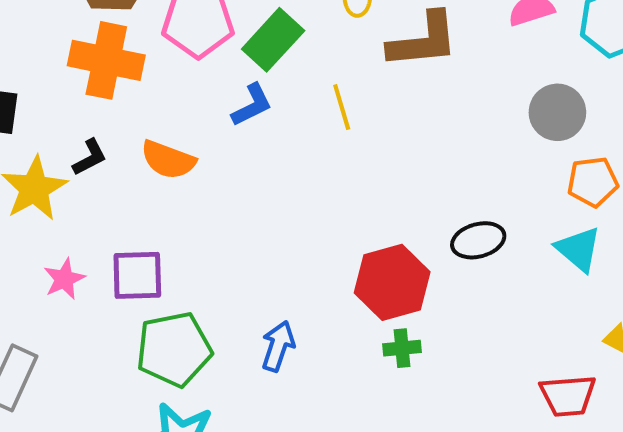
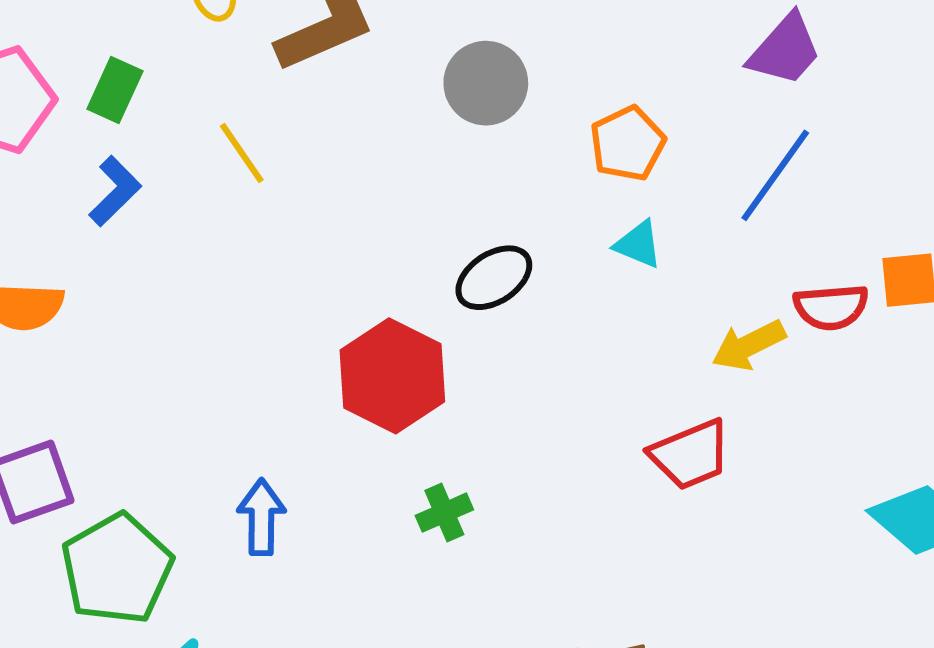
green rectangle: (273, 40) -> (115, 90), size x0.7
gray circle: (557, 112) -> (486, 83), moved
cyan triangle: (578, 249) -> (638, 244), size x0.7
green cross: (402, 348) -> (444, 513), moved

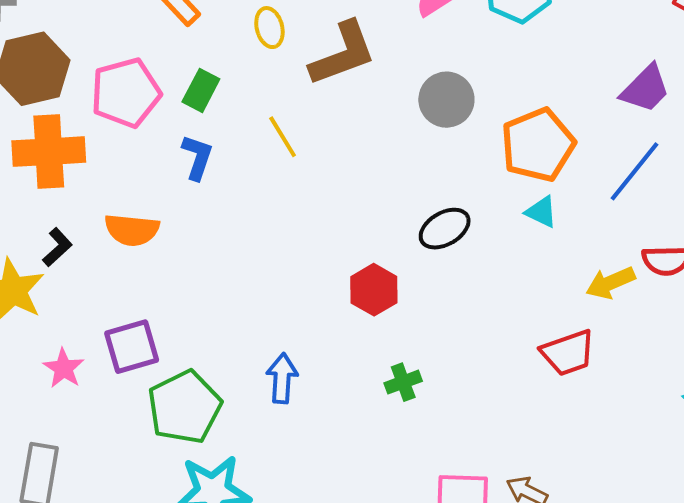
orange pentagon: (628, 144) -> (538, 145), size x1.5
blue L-shape: (115, 191) -> (197, 157), turned -30
red hexagon: (392, 376) -> (374, 290), size x0.7

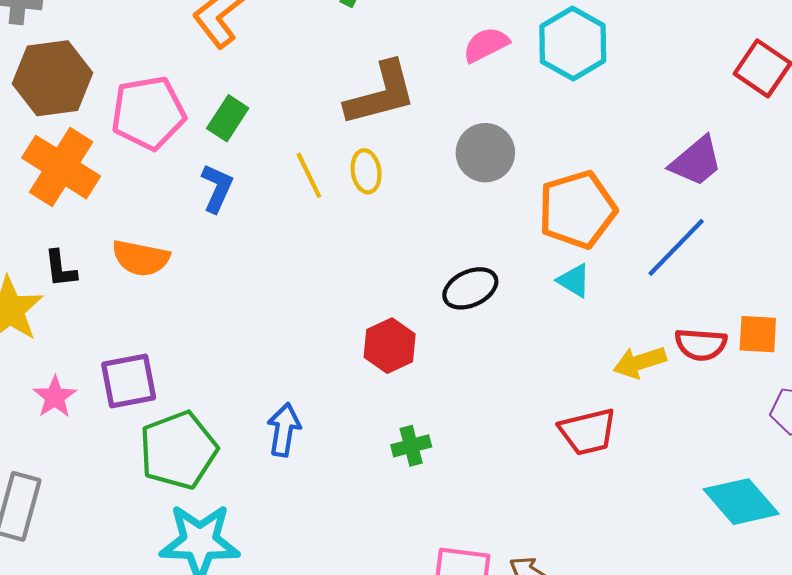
yellow ellipse: (269, 28) -> (366, 171), moved
orange cross: (49, 152) -> (61, 167), turned 30
black L-shape: (57, 247) -> (60, 269), turned 120

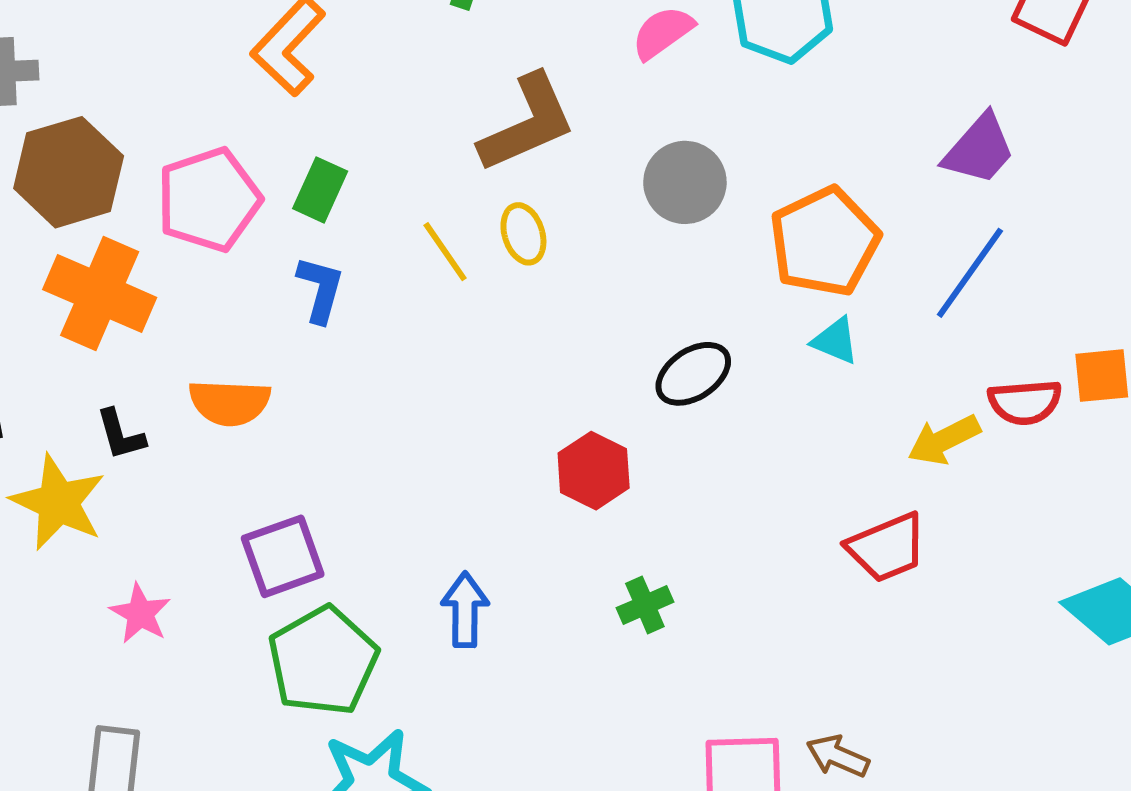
purple square: (129, 381) -> (283, 556), moved

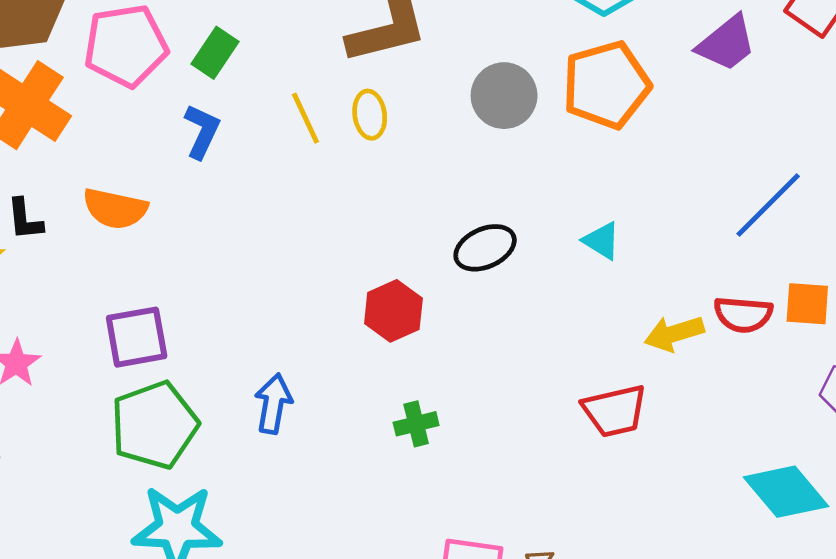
purple trapezoid: (979, 149) -> (726, 43), moved
orange pentagon: (825, 242) -> (606, 85), moved
blue line: (970, 273) -> (768, 205), moved

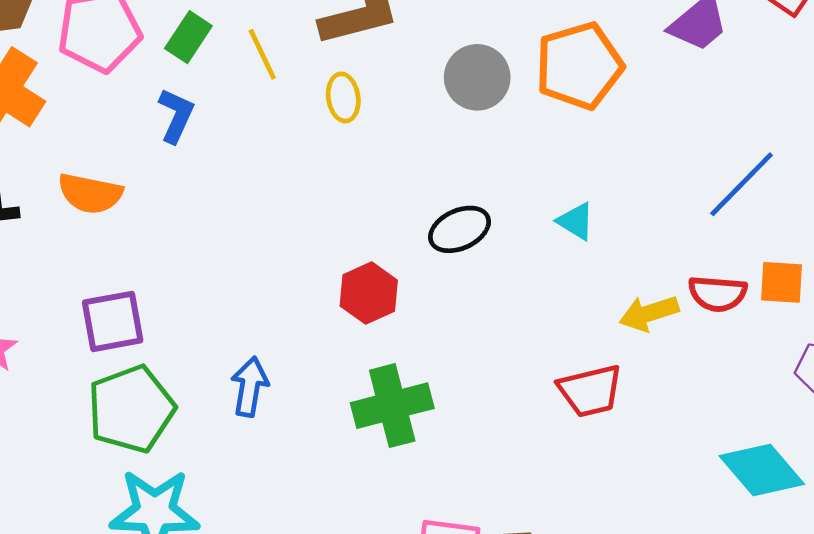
yellow line: (305, 118) -> (262, 54), moved
green cross: (416, 424) -> (392, 406), size x1.8

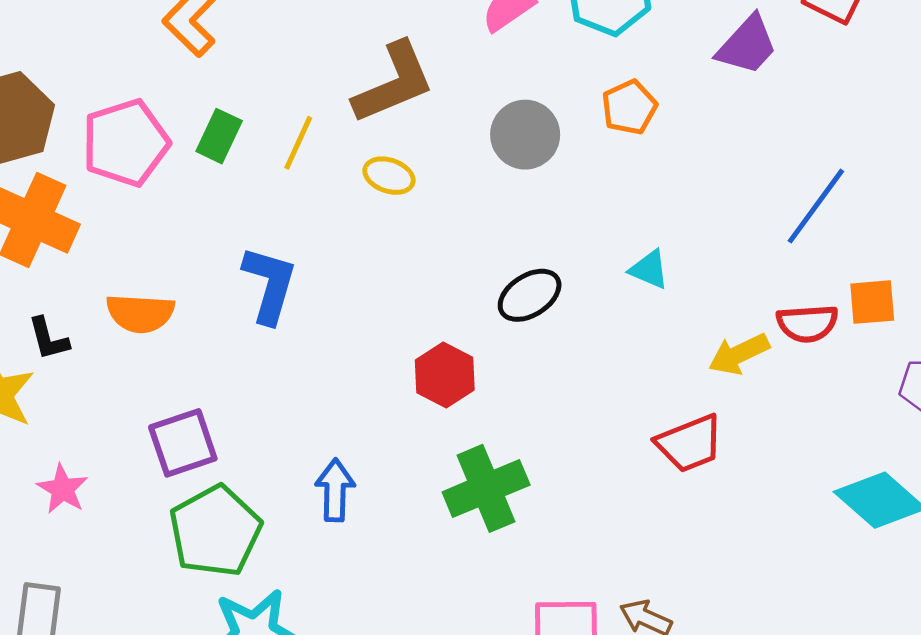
yellow line: (262, 54) -> (298, 143), turned 58
orange pentagon: (579, 66) -> (629, 107), size x0.6
yellow ellipse: (343, 97) -> (389, 176), turned -54
blue L-shape: (176, 116) -> (270, 285), moved, size x1.4

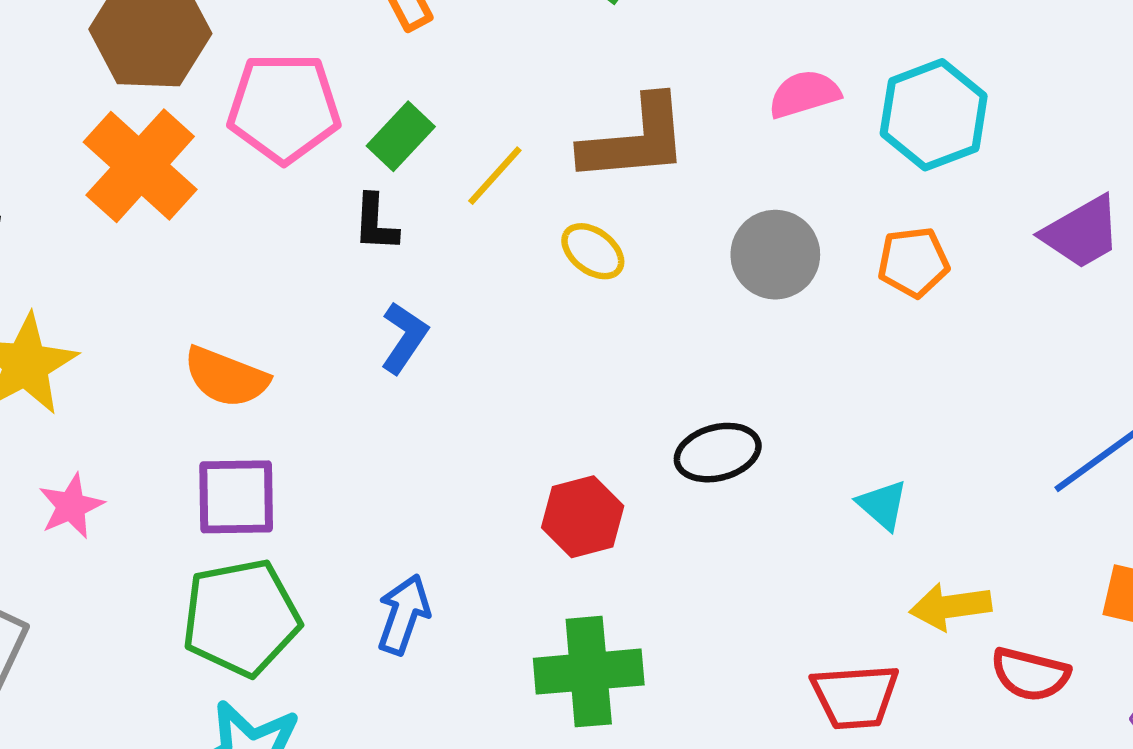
cyan triangle: (649, 269) -> (883, 505), moved
blue L-shape: (270, 285) -> (404, 338), size x0.7
orange semicircle: (140, 313) -> (226, 377), moved
red semicircle: (807, 323) -> (1030, 674), moved
black L-shape: (48, 339) -> (376, 223), moved

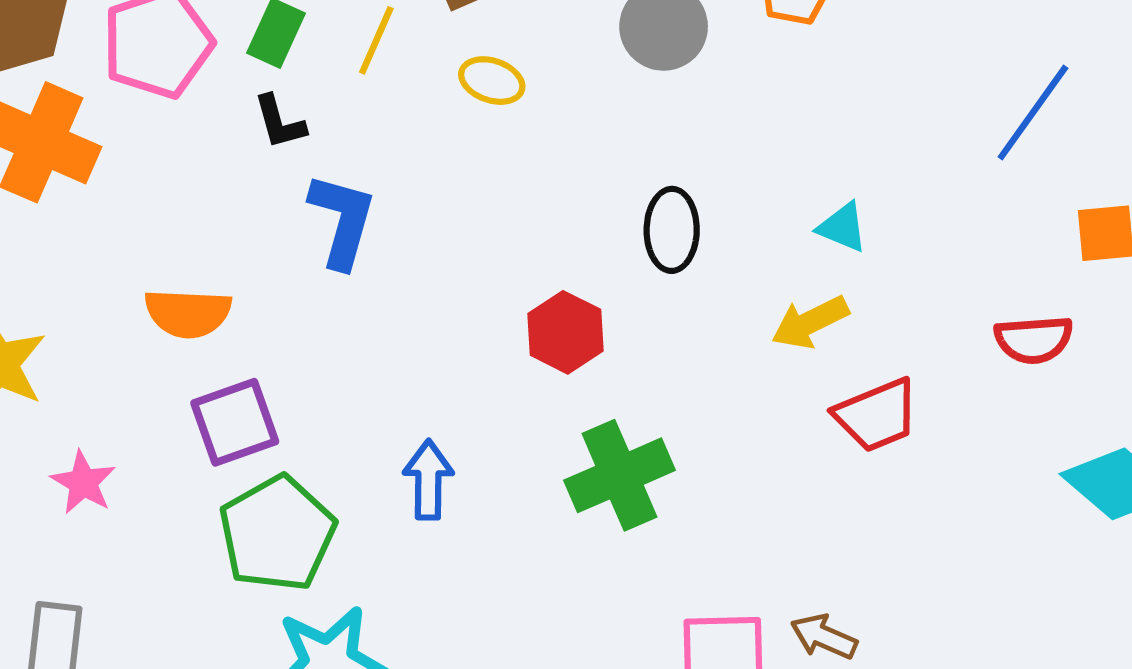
blue L-shape: (404, 338) -> (342, 220), size x1.4
black ellipse: (718, 453) -> (672, 230), turned -56
yellow arrow: (950, 606) -> (810, 322), moved

